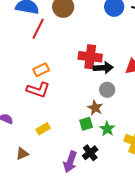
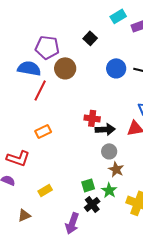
red cross: (90, 57) -> (92, 118), size x0.7
red L-shape: (38, 90) -> (18, 158), moved
brown star: (95, 108) -> (116, 169), moved
black cross: (90, 153) -> (92, 204), moved

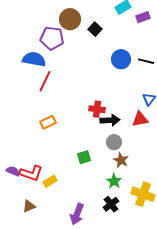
brown circle: (65, 68) -> (70, 19), moved
red L-shape: (18, 158) -> (31, 173), moved
green square: (88, 185) -> (84, 157), moved
black cross: (92, 204) -> (111, 204), moved

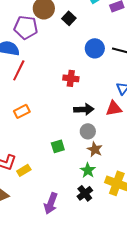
red cross: (97, 109) -> (71, 78), moved

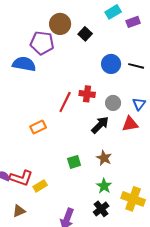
red line: (19, 70) -> (65, 102), moved
black arrow: (84, 109) -> (100, 125), turned -42
gray circle: (88, 131) -> (113, 103), moved
brown star: (95, 149) -> (104, 158), moved

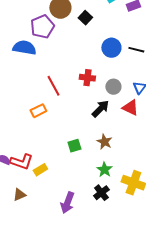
purple pentagon: (42, 43) -> (42, 27), turned -30
red line: (65, 102) -> (53, 86), moved, turned -55
red triangle: (130, 124) -> (130, 108), turned 36

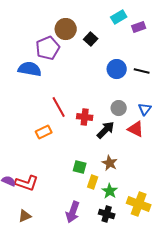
red cross: (87, 78) -> (85, 117), moved
green square: (74, 146) -> (80, 167), turned 32
yellow rectangle: (40, 170) -> (93, 182), moved, turned -40
black cross: (101, 193) -> (107, 214), turned -35
purple arrow: (67, 203) -> (73, 212), moved

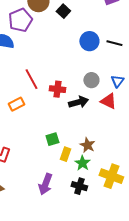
black arrow: (106, 130) -> (78, 102), turned 30
brown star: (110, 163) -> (87, 145), moved
green square: (80, 167) -> (52, 139), turned -32

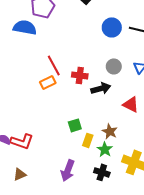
red triangle: (108, 101) -> (131, 104), moved
orange rectangle: (16, 104) -> (48, 82), moved

